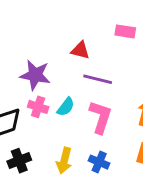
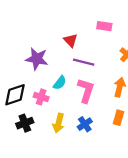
red triangle: (80, 50) -> (71, 40), turned 32
pink cross: (38, 107) -> (41, 97), moved
blue cross: (99, 162) -> (85, 124), turned 32

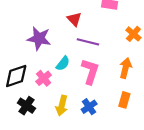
pink cross: (41, 97) -> (44, 78), turned 32
black cross: (25, 123) -> (26, 106), turned -35

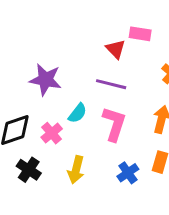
red triangle: (74, 19) -> (116, 49), moved
blue cross: (89, 107) -> (128, 173), moved

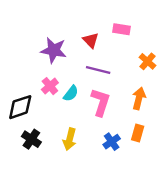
red triangle: (116, 49) -> (91, 40), moved
purple star: (45, 80) -> (54, 50), moved
pink cross: (52, 133) -> (50, 86), moved

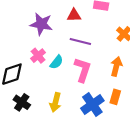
red triangle: (91, 40) -> (74, 15), turned -48
blue cross: (112, 142) -> (92, 104), size x1.5

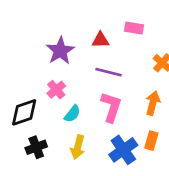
purple star: (41, 24) -> (60, 51), turned 30
cyan semicircle: (57, 62) -> (72, 114), moved
black cross: (22, 102) -> (36, 147), turned 35

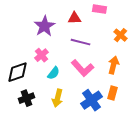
pink L-shape: (111, 107) -> (82, 68), turned 120

